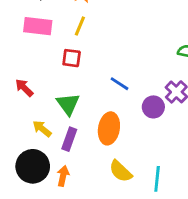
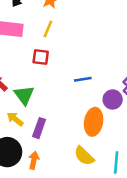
blue line: (120, 84) -> (83, 79), turned -42
green triangle: (68, 104) -> (24, 95), moved
orange ellipse: (109, 128) -> (94, 122), moved

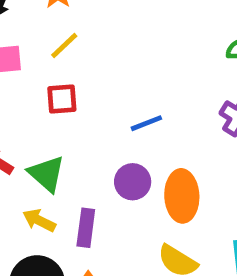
yellow line: (48, 29) -> (64, 46), turned 36
purple circle: (113, 99) -> (133, 182), moved

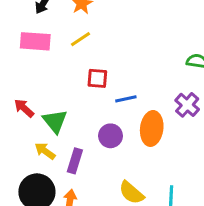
red square: (62, 99) -> (97, 78), moved
orange ellipse: (182, 196) -> (152, 128), moved

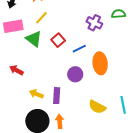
red square: (97, 78) -> (58, 40), turned -32
purple cross: (187, 105) -> (94, 23), moved
green triangle: (55, 121) -> (34, 39), moved

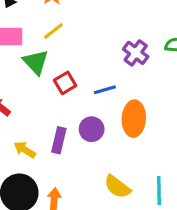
red square: (58, 40) -> (65, 83), moved
purple rectangle: (57, 96) -> (59, 140), moved

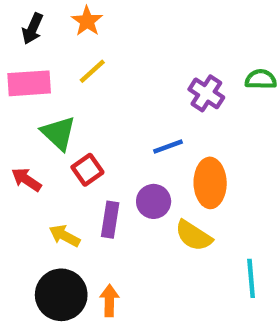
green triangle: (36, 62) -> (58, 133), moved
red square: (65, 83) -> (87, 170), moved
yellow semicircle: (117, 187) -> (194, 236), moved

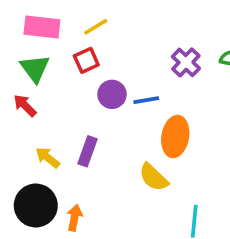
green triangle: (58, 133) -> (35, 68), moved
red square: (87, 170) -> (86, 60), moved
purple circle: (154, 201) -> (112, 94), moved

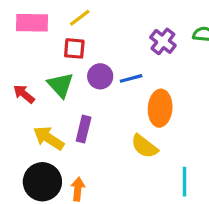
red square: (86, 60) -> (74, 48), turned 35
green triangle: (35, 68) -> (60, 85), moved
yellow arrow: (48, 158) -> (49, 138), size x1.4

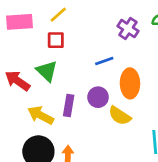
purple circle: (100, 76) -> (98, 97), moved
red arrow: (24, 94) -> (17, 81), size x1.4

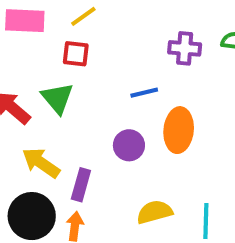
purple cross: (128, 29) -> (185, 48), turned -35
purple rectangle: (69, 106) -> (81, 185), moved
yellow semicircle: (120, 116) -> (155, 212), moved, turned 125

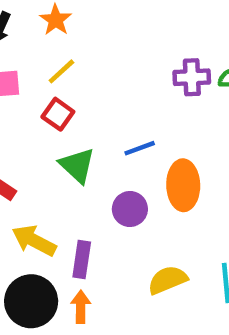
purple cross: (185, 48) -> (192, 77), moved
red square: (76, 54) -> (58, 114), turned 36
green triangle: (57, 98) -> (77, 165), moved

